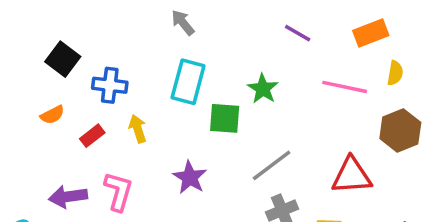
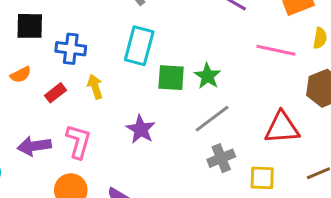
black square: (63, 59) -> (30, 26), turned -36
green star: (263, 89) -> (208, 76), moved

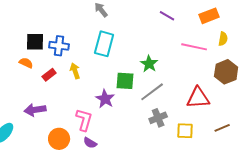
black square: (30, 26) -> (35, 42), moved
orange semicircle: (21, 75) -> (26, 63), turned -128
green square: (171, 78) -> (125, 81), moved
pink L-shape: (78, 141) -> (84, 120), moved

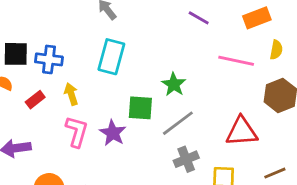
pink L-shape: (84, 120) -> (77, 132), moved

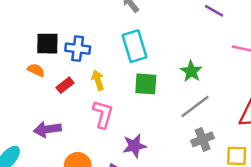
cyan rectangle: (111, 57) -> (134, 46), turned -32
green square: (140, 108) -> (146, 84), moved
purple star: (113, 133) -> (134, 146), moved, turned 30

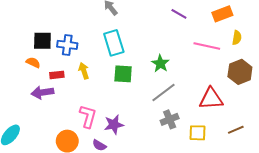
red rectangle: (65, 85) -> (57, 75), turned 32
pink L-shape: (103, 114) -> (88, 116), moved
purple arrow: (47, 129) -> (42, 93), moved

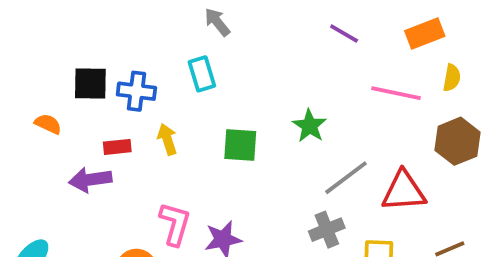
cyan rectangle: (114, 43) -> (202, 74), moved, size x0.7
orange semicircle: (33, 63) -> (48, 124), moved
gray line: (163, 93) -> (346, 178), moved

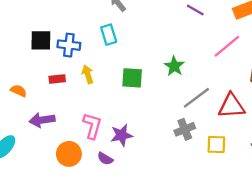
pink line: (396, 93) -> (227, 46), turned -52
orange semicircle: (48, 124) -> (19, 91), moved
purple arrow: (90, 180) -> (42, 120), moved

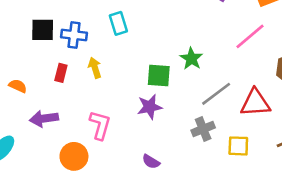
green square: (132, 78) -> (159, 76), moved
red rectangle: (57, 79) -> (61, 73), turned -70
purple star: (122, 135) -> (150, 107), moved
purple semicircle: (105, 159) -> (151, 162), moved

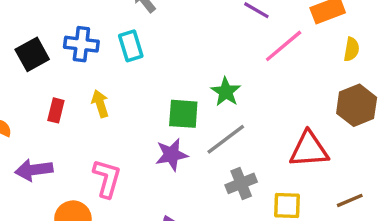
black square: (43, 30) -> (32, 54), turned -30
blue cross: (74, 35) -> (81, 44), moved
pink line: (250, 36) -> (284, 46), moved
gray line: (216, 94) -> (226, 139), moved

